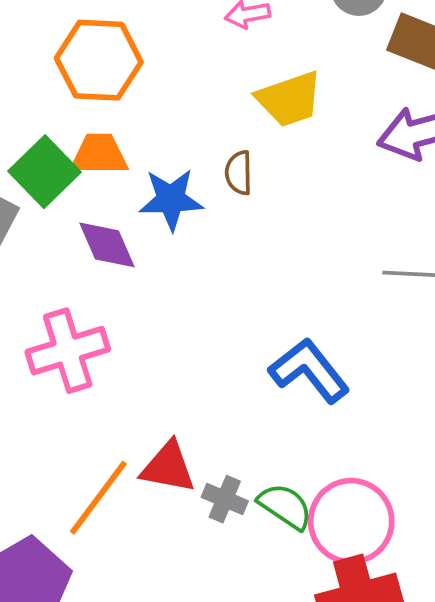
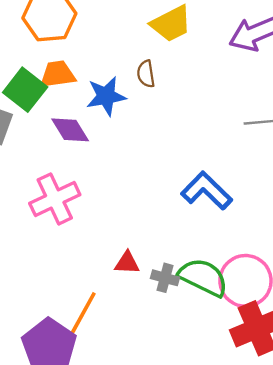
red triangle: (168, 467) -> (127, 263), size x0.7
orange line: (98, 498) -> (81, 317), moved
green semicircle: (285, 506) -> (203, 277), size x1.4

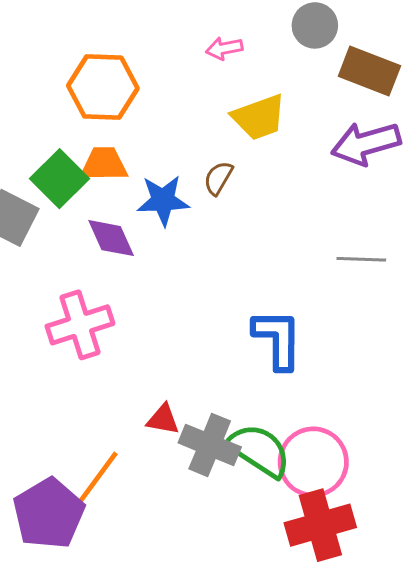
brown semicircle: (146, 74) -> (218, 178), turned 32
blue L-shape: (207, 191) -> (278, 339), turned 39
gray cross: (165, 278) -> (210, 445), size x1.6

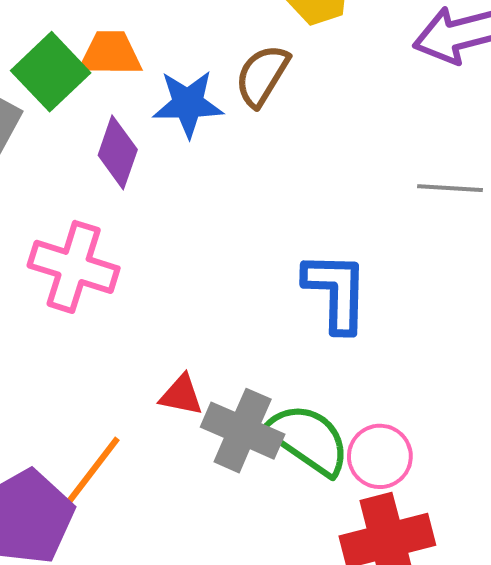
brown semicircle: (218, 178) -> (262, 76), size x1.4
purple diamond: (111, 238) -> (118, 152), turned 42
pink cross: (80, 325) -> (74, 267), turned 34
pink circle: (313, 462) -> (380, 456), size x0.7

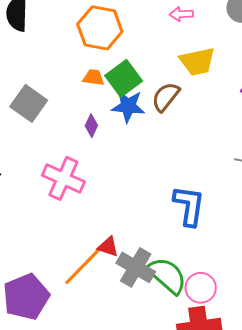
orange trapezoid: (110, 54) -> (93, 77), size x0.7
green square: (51, 72) -> (124, 78), moved
purple diamond: (118, 152) -> (91, 126), size x0.7
orange line: (88, 476) -> (82, 267), moved

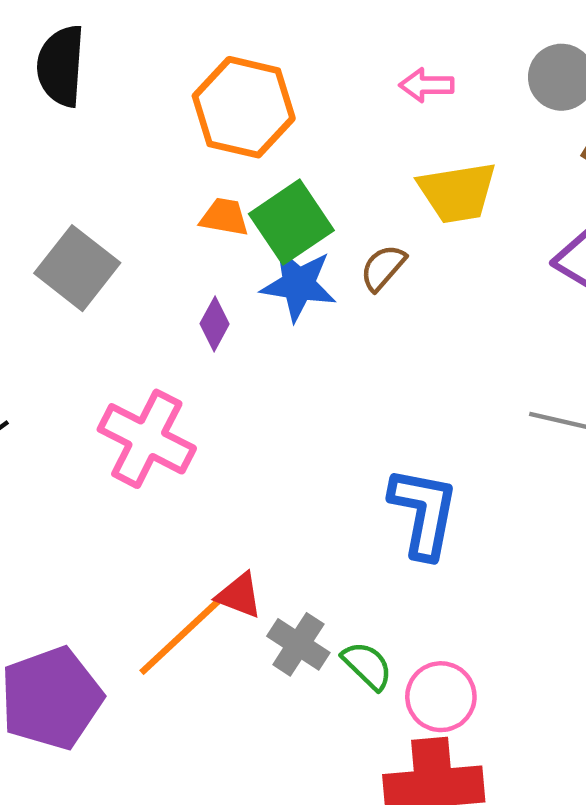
brown semicircle: (166, 97) -> (383, 268), size x0.7
gray cross: (136, 267) -> (298, 644), size x0.7
green semicircle: (167, 275) -> (367, 666), size x0.6

